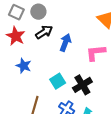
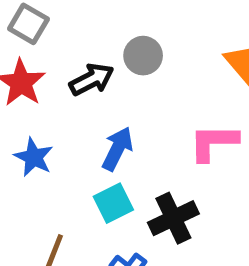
gray circle: (38, 12) -> (143, 56), moved
blue arrow: (65, 43) -> (117, 149), moved

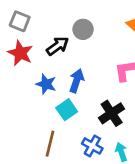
blue star: (34, 157) -> (46, 84), moved
cyan square: (113, 203) -> (67, 110), moved

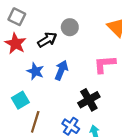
cyan square: (67, 110) -> (20, 100), moved

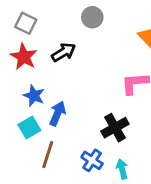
gray circle: (70, 27) -> (92, 17), moved
blue arrow: (61, 70) -> (57, 113), moved
blue star: (35, 71) -> (34, 96), moved

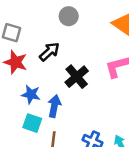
cyan square: (29, 127) -> (32, 123), turned -30
black cross: (115, 128) -> (77, 77), moved

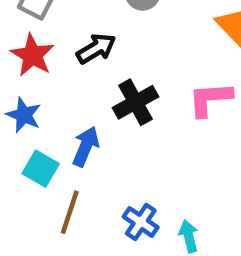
blue star: (31, 94) -> (24, 115), moved

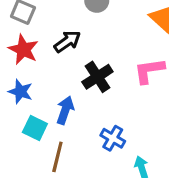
blue cross: (141, 222) -> (113, 138), moved

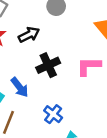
blue arrow: (65, 110) -> (20, 87), turned 115

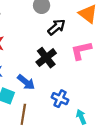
black arrow: (29, 35) -> (56, 27), moved

